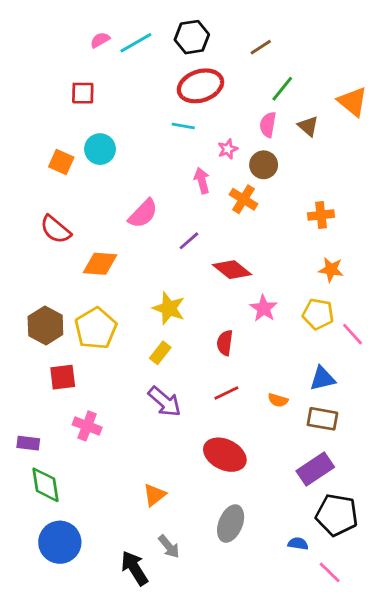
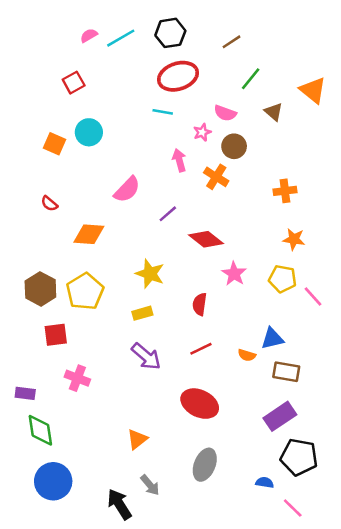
red square: (83, 93) -> (74, 83), turned -30
pink semicircle: (268, 125) -> (225, 113), moved, turned -80
red semicircle: (56, 229) -> (49, 204), size x0.6
yellow rectangle: (160, 353) -> (142, 313), turned 36
blue triangle: (322, 379) -> (272, 339), moved

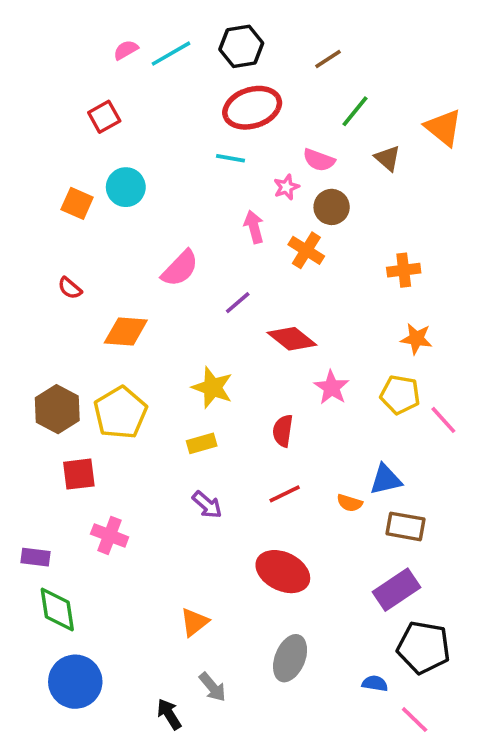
purple arrow: (146, 356) -> (207, 505), size x0.7
black arrow: (119, 504) -> (169, 714), size x0.7

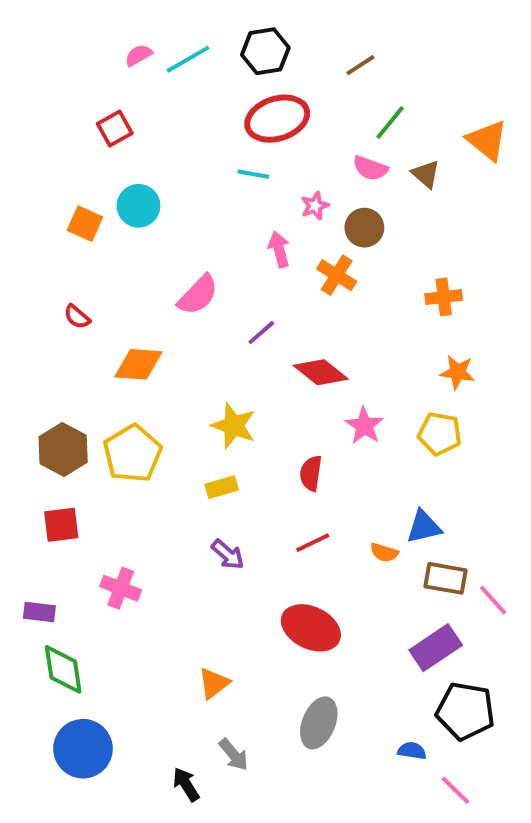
pink semicircle: (319, 160) -> (370, 168), moved
pink line: (443, 420) -> (493, 600), moved
red square: (79, 474) -> (61, 525), moved

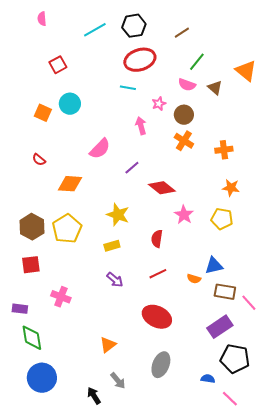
pink semicircle: (138, 55) -> (42, 19), moved, turned -64
orange cross: (337, 275) -> (184, 141), moved

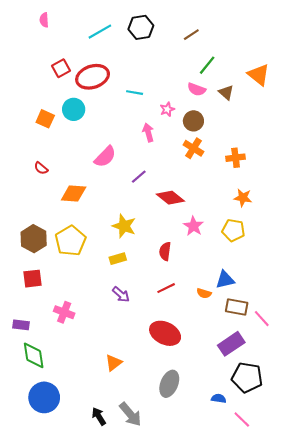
red ellipse: (140, 60) -> (93, 77), moved
gray arrow: (118, 381) -> (130, 414), moved, size x1.4

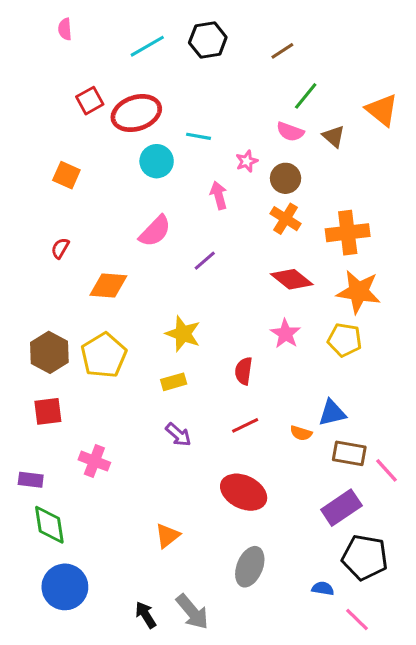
cyan circle: (74, 109) -> (157, 161), moved
orange cross: (236, 158) -> (348, 233), size x1.5
red semicircle: (41, 168) -> (60, 248), turned 80
red diamond: (170, 198) -> (292, 279), moved
orange star: (243, 198) -> (359, 292), size x1.6

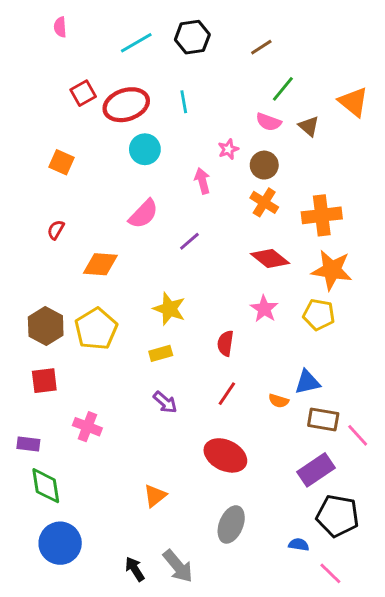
cyan line: (199, 136) -> (184, 102), moved, turned 70
red line: (245, 425) -> (227, 394), turned -30

